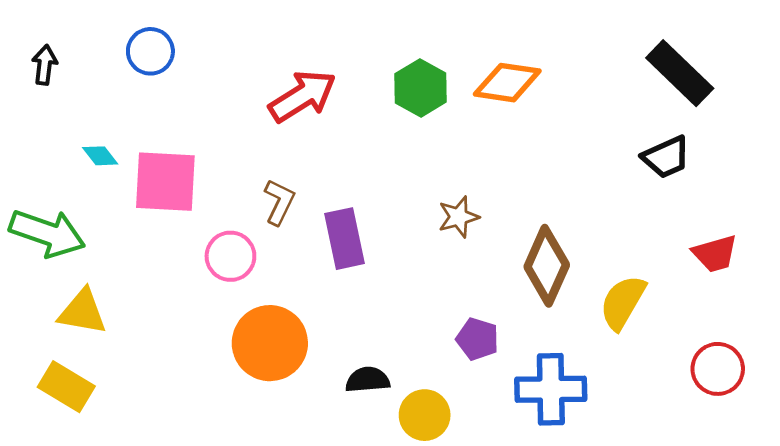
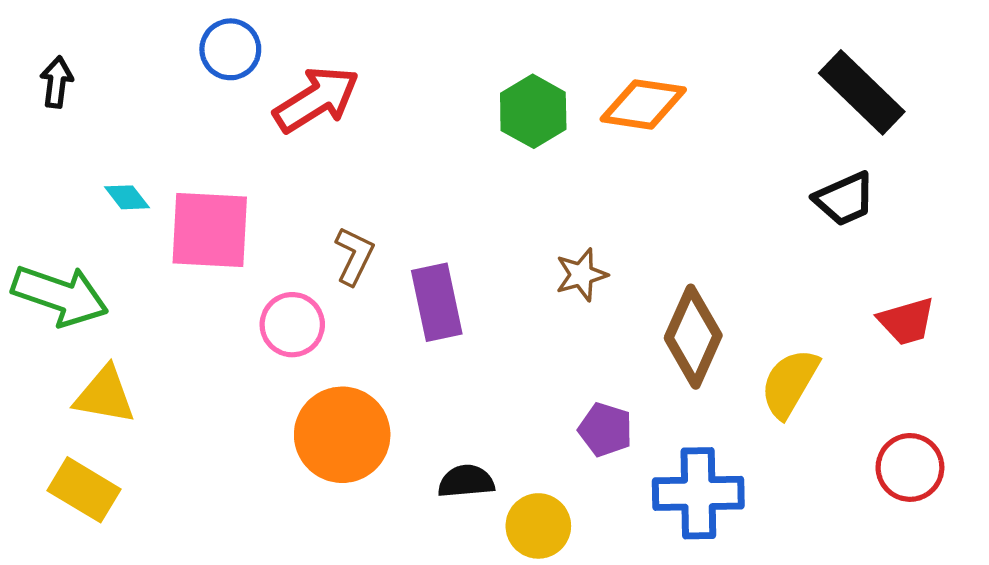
blue circle: (150, 51) -> (230, 49), moved
red arrow: (302, 96) -> (316, 99), moved

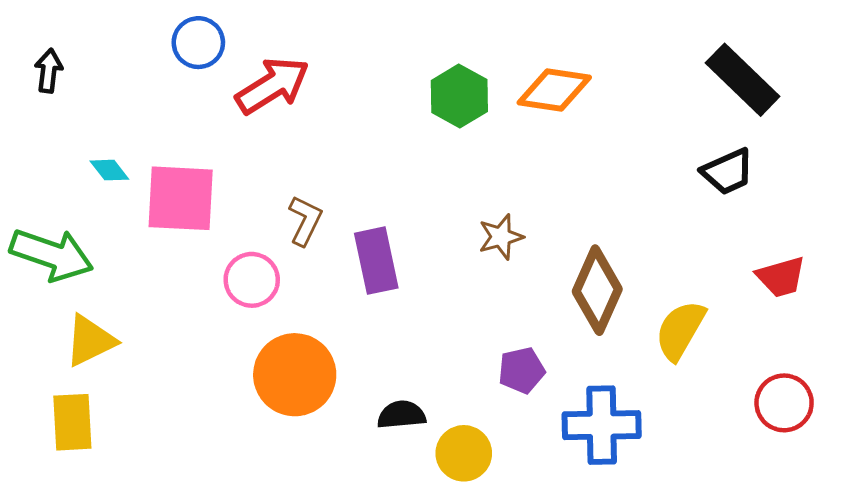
yellow triangle: (105, 395) -> (90, 341), turned -36
purple pentagon: (605, 430) -> (522, 370), turned -30
yellow rectangle: (84, 490) -> (72, 422), turned 56

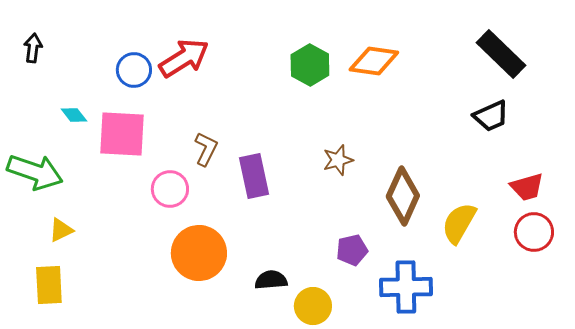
blue circle: (198, 43) -> (134, 70), moved
yellow triangle: (90, 341) -> (61, 230), size x0.7
red circle: (784, 403) -> (534, 232), moved

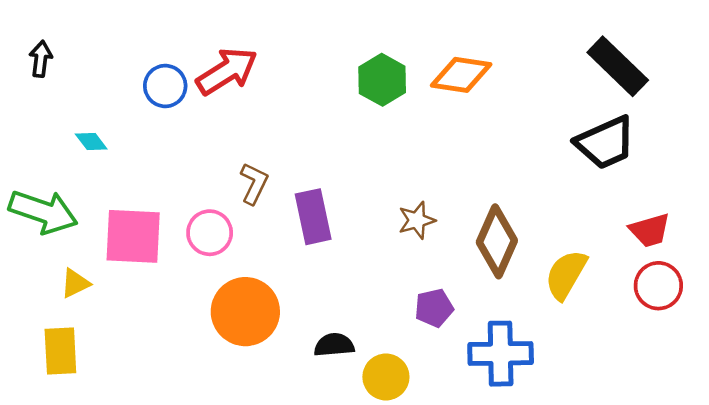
black trapezoid: (491, 116) -> (605, 143), size x1.4
pink square: (122, 134) -> (133, 236), moved
brown star: (338, 160) -> (417, 220), moved

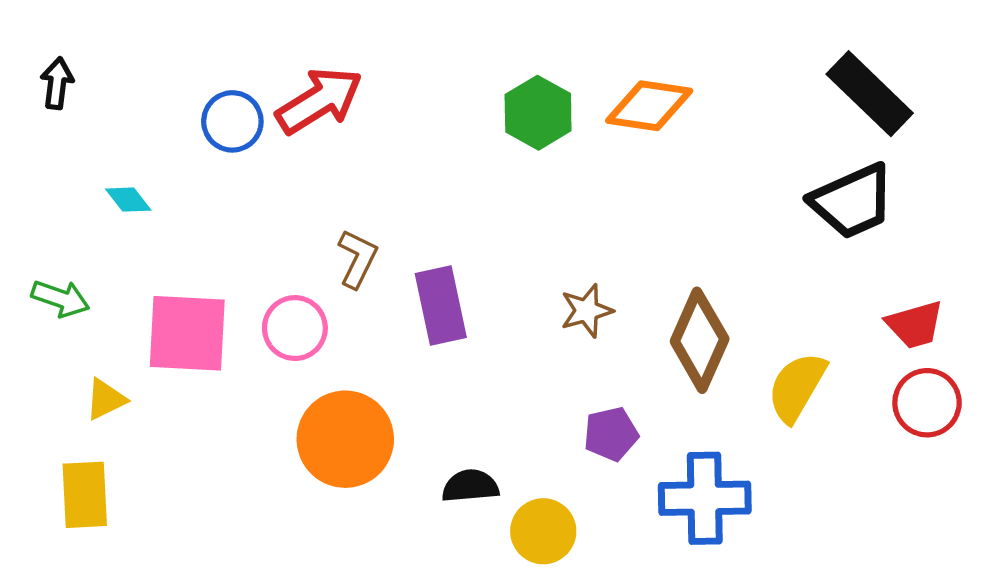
green arrow: (43, 212) -> (60, 299), size x0.6

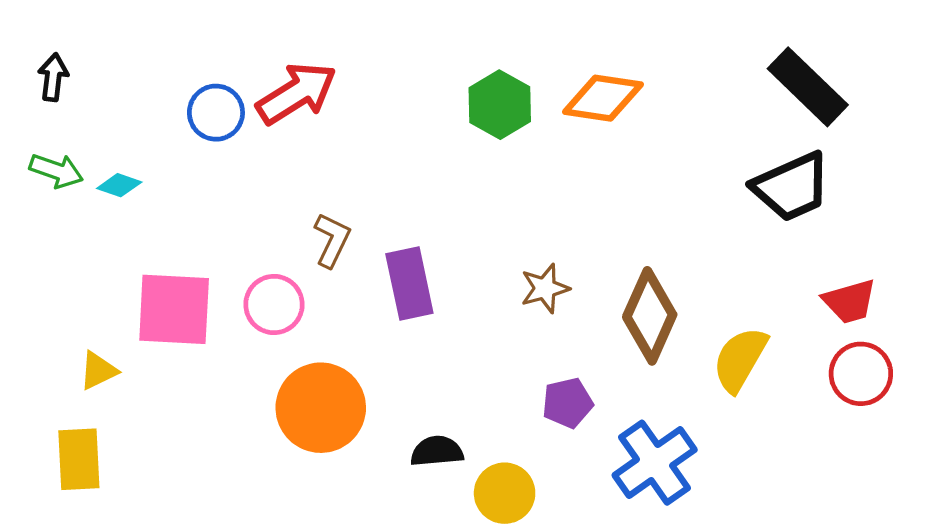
cyan diamond: (128, 200) -> (119, 185), turned -33
green arrow: (60, 299) -> (56, 171), moved
blue cross: (705, 498) -> (655, 463), turned -34

